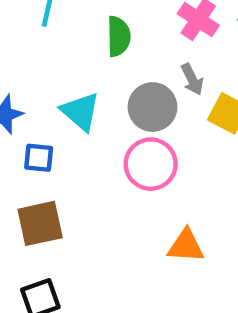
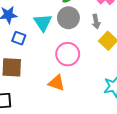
gray circle: (153, 107) -> (68, 18), moved
orange triangle: (186, 246) -> (57, 83), moved

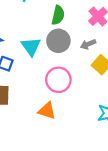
gray arrow: (96, 21) -> (88, 44), turned 80

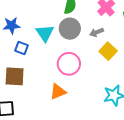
orange triangle: (47, 111) -> (58, 92), turned -42

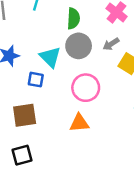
blue square: (22, 48) -> (36, 80), moved
orange triangle: (58, 92) -> (79, 123), turned 30

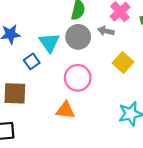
gray arrow: (111, 44) -> (106, 31), moved, turned 35
blue square: (36, 80) -> (32, 61), turned 35

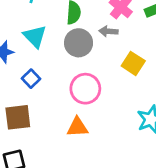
cyan triangle: (49, 43) -> (35, 36), moved

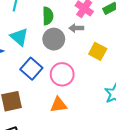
blue square: (31, 79) -> (31, 69), moved, size x1.5

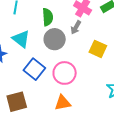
gray arrow: (76, 28) -> (76, 27), turned -56

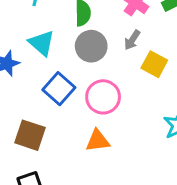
gray arrow: (76, 27) -> (132, 40), moved
brown square: (17, 102) -> (30, 135), turned 30

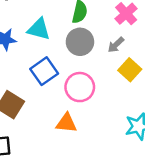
cyan triangle: (42, 43) -> (39, 29), turned -40

